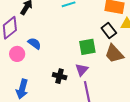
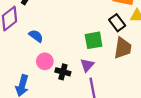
pink circle: (17, 54) -> (45, 61), moved
brown trapezoid: (114, 54) -> (123, 48), turned -130

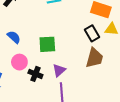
green square: (94, 40) -> (47, 44), moved

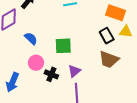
brown trapezoid: (94, 58) -> (109, 59), turned 95

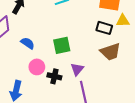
black rectangle: (107, 36) -> (104, 28), turned -35
brown trapezoid: (109, 59) -> (110, 52), turned -30

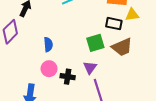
blue semicircle: (28, 43) -> (48, 45), moved, turned 56
green square: (62, 45) -> (95, 43), moved

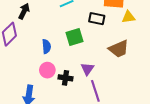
black rectangle: (114, 24) -> (97, 19), moved
green square: (95, 43) -> (74, 37), moved

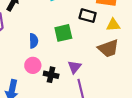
yellow triangle: (128, 17) -> (113, 25), moved

